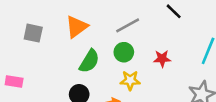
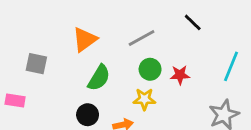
gray square: (33, 33) -> (36, 64), moved
green circle: (124, 52) -> (150, 69), moved

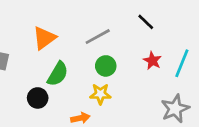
red star: (180, 75) -> (152, 61), moved, turned 30
black circle: (88, 115) -> (38, 98), moved

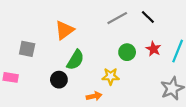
gray line: (98, 37) -> (117, 18), moved
green circle: (106, 66) -> (127, 52), moved

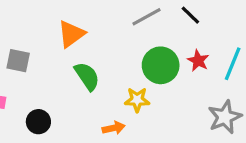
green circle: (127, 52) -> (161, 65), size x1.5
green semicircle: (75, 60) -> (87, 76), turned -65
black circle: (59, 80) -> (38, 122), moved

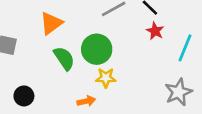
red star: (198, 61) -> (155, 31), moved
green circle: (161, 65) -> (97, 49), moved

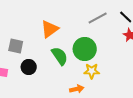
black circle: (24, 96) -> (29, 67), moved

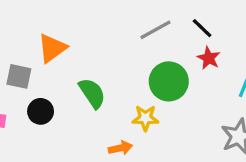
orange triangle: (50, 29) -> (52, 48), moved
green circle: (85, 49) -> (169, 81), moved

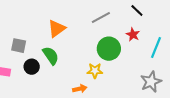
black line: (202, 28) -> (137, 10), moved
orange triangle: (52, 48) -> (57, 29), moved
green semicircle: (92, 93) -> (51, 56), moved

